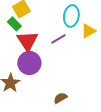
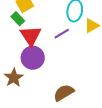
brown semicircle: (60, 98) -> (64, 93), size x1.5

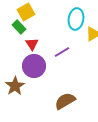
purple line: (62, 34) -> (62, 52), moved
red triangle: (31, 36) -> (32, 44), size x0.6

